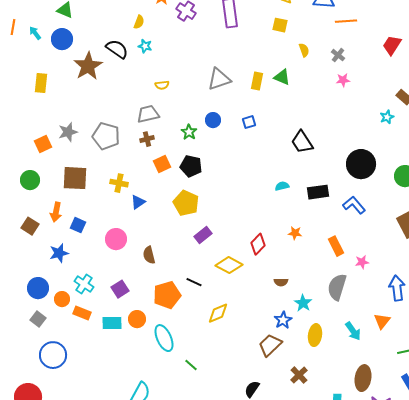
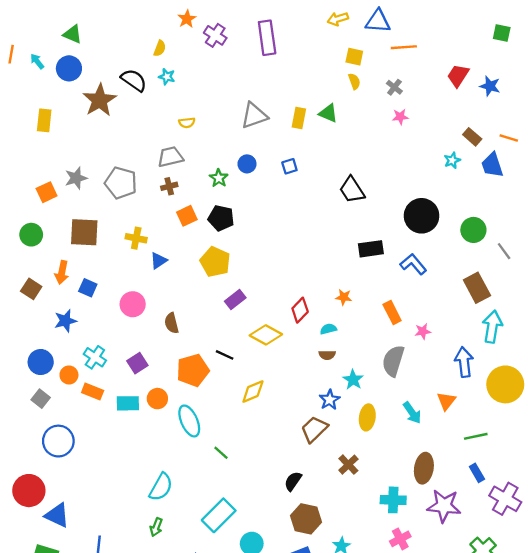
yellow square: (280, 25) -> (354, 57), moved
cyan semicircle: (282, 186) -> (328, 329), moved

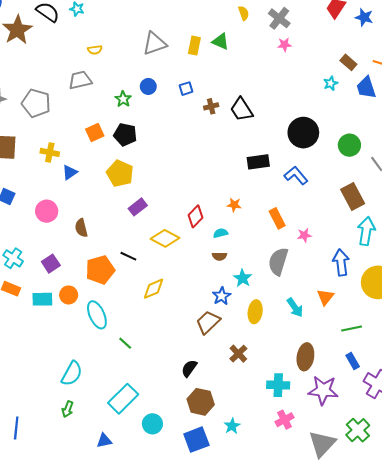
gray cross: (394, 87) -> (279, 18), size x1.5
brown cross: (169, 186) -> (211, 106), moved

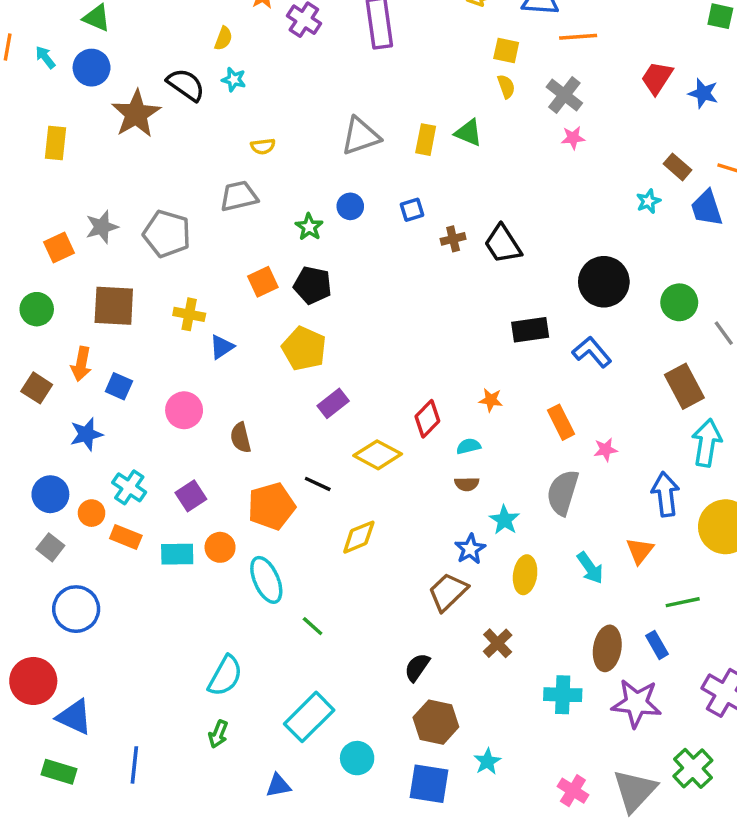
blue rectangle: (353, 361) -> (657, 645), moved
pink cross: (284, 420) -> (573, 791), moved, turned -30
blue square: (196, 440) -> (429, 784), turned 30

